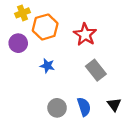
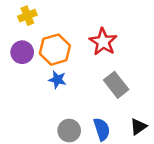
orange hexagon: (45, 27) -> (55, 50), moved
black triangle: (114, 105) -> (138, 127), turned 32

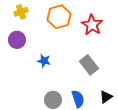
red star: (103, 42) -> (92, 25), moved
orange hexagon: (55, 50) -> (59, 17), moved

